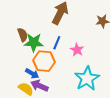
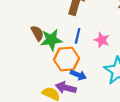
blue arrow: (32, 74) -> (78, 75), moved

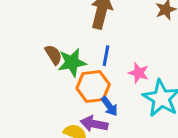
pink star: (102, 40) -> (139, 73), moved
blue arrow: (78, 75) -> (109, 106), turned 35

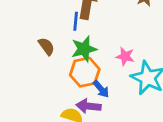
blue line: (106, 56) -> (76, 21), moved
green star: (72, 62) -> (84, 49), moved

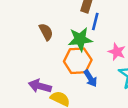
blue line: (76, 21) -> (95, 22), moved
purple arrow: (89, 106) -> (40, 86), moved

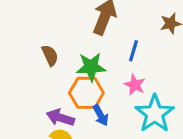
blue line: (95, 22) -> (134, 51), moved
purple arrow: (40, 86) -> (60, 118), moved

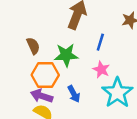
orange hexagon: (86, 93) -> (45, 75), moved

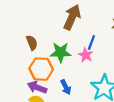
pink star: (101, 69) -> (86, 55), moved

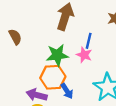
brown semicircle: (32, 43) -> (15, 37), moved
orange hexagon: (41, 69) -> (53, 77), moved

